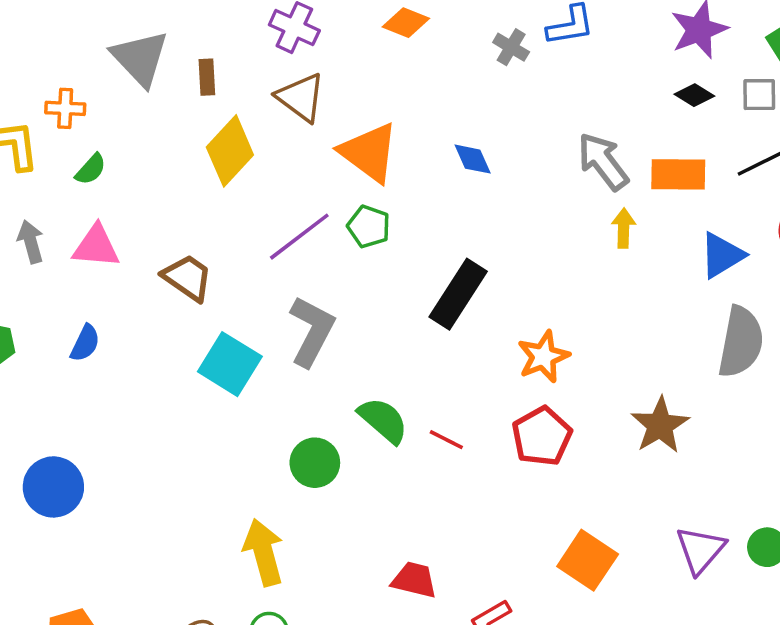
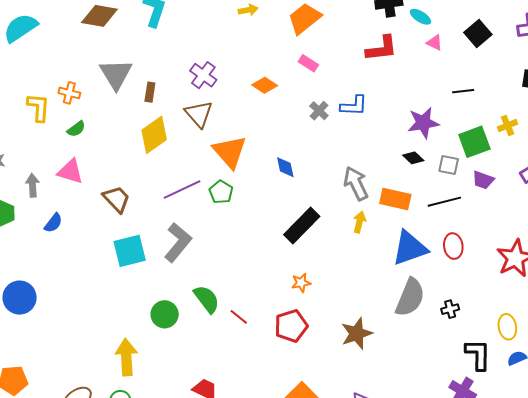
gray arrow: (31, 242) -> (33, 185), moved
blue triangle: (722, 255) -> (410, 248), size x1.4
black rectangle: (458, 294) -> (302, 225), moved
orange star: (543, 357) -> (301, 283), size x0.7
cyan square: (230, 364) -> (130, 251), turned 32

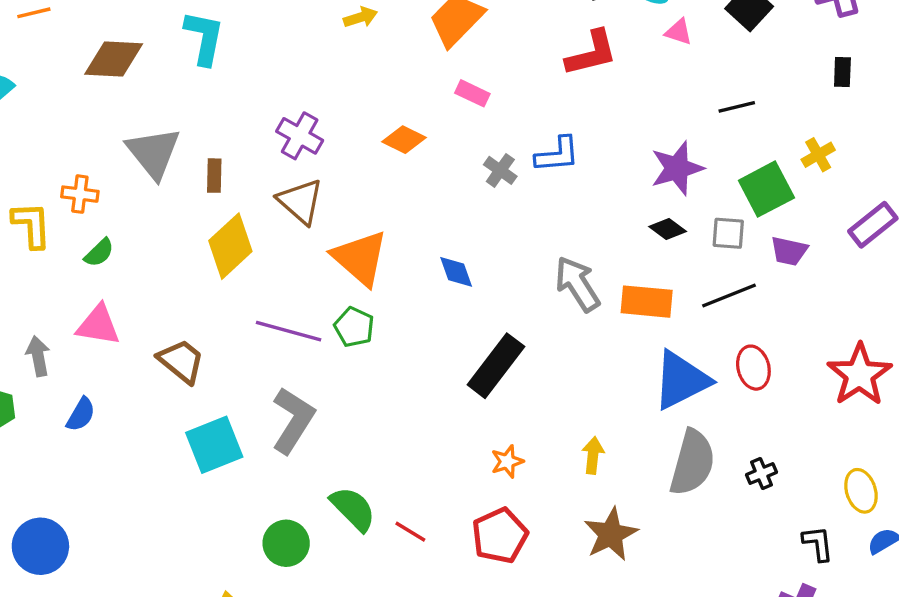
purple line: (182, 189) -> (289, 331), turned 48
yellow arrow: (359, 222) -> (593, 455), moved
black L-shape: (478, 355) -> (818, 543), size x0.7

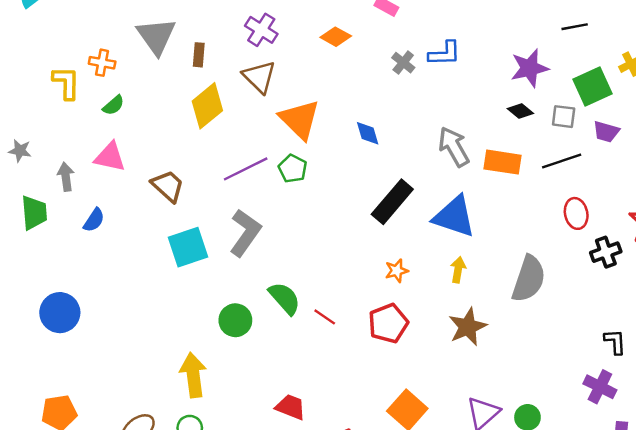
purple line: (289, 331) -> (246, 169), turned -45
blue triangle: (681, 380) -> (454, 217), moved, turned 42
black cross: (761, 473) -> (606, 252), moved, size x1.4

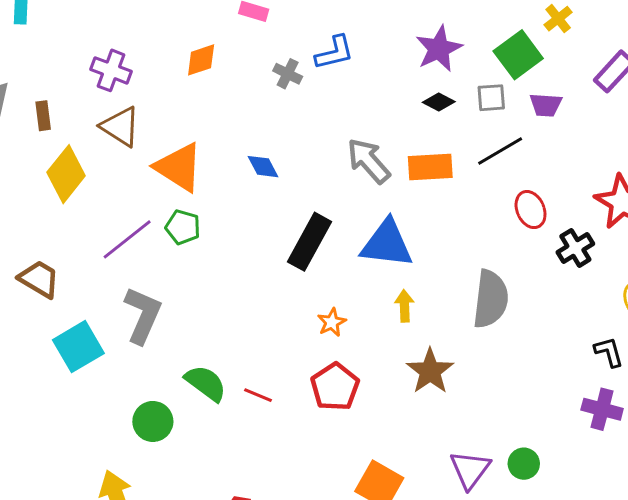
orange diamond: (336, 37) -> (201, 60), turned -36

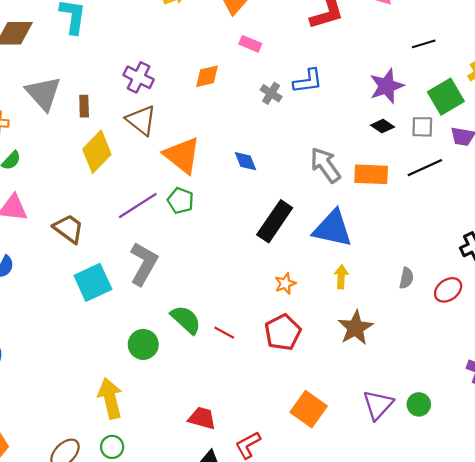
red ellipse: (531, 210) -> (448, 290), moved, turned 72
gray semicircle: (491, 299) -> (406, 278), size x0.5

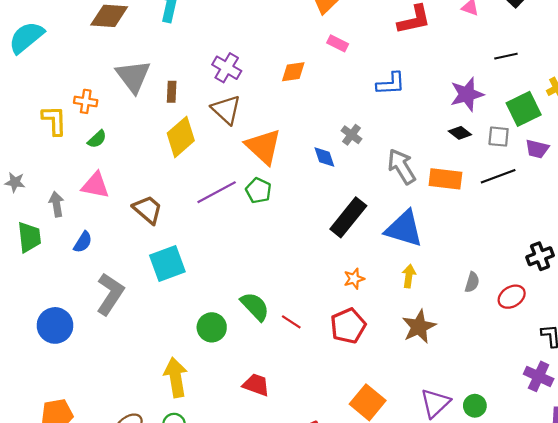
gray cross: (271, 93) -> (351, 135), moved
gray L-shape: (144, 264) -> (110, 294), moved
red trapezoid: (202, 418) -> (256, 385), moved

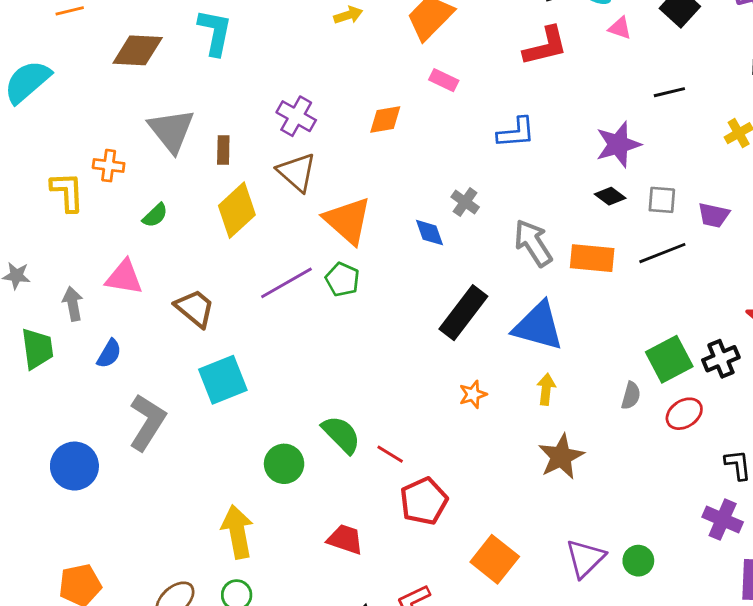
green square: (524, 109) -> (669, 359), moved
green semicircle: (97, 139) -> (155, 215), moved
red pentagon: (348, 326) -> (424, 501), moved

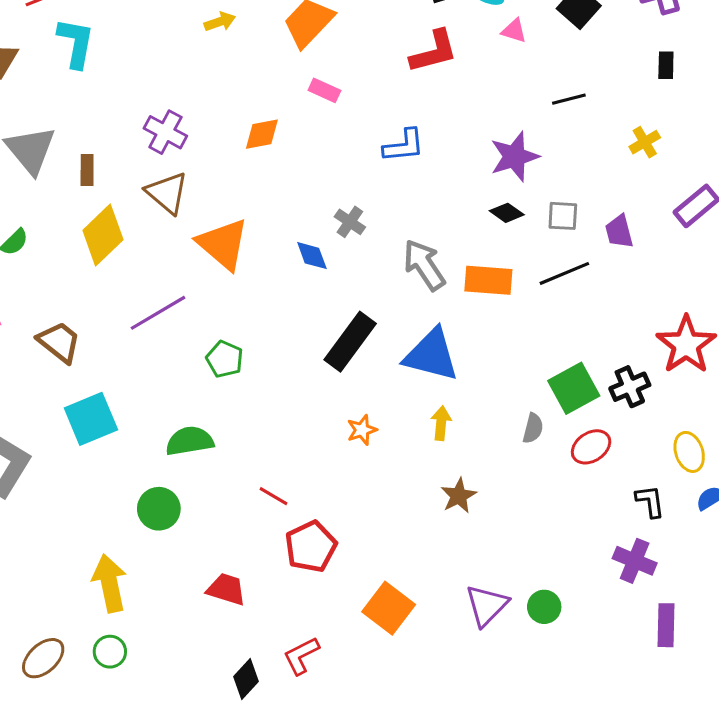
purple trapezoid: (714, 215) -> (619, 231), turned 64
green pentagon: (342, 279) -> (225, 359), moved
green semicircle: (341, 435) -> (190, 441), moved, turned -54
brown star: (561, 457) -> (459, 496), size x0.7

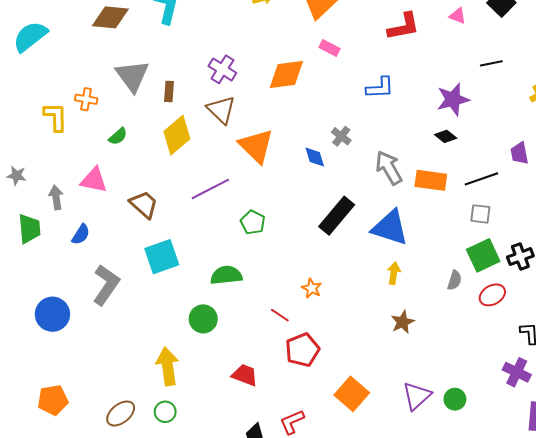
orange diamond: (262, 134) -> (286, 75), size x1.5
gray square: (563, 216) -> (480, 214), moved
orange star: (362, 430) -> (312, 288), moved, turned -30

